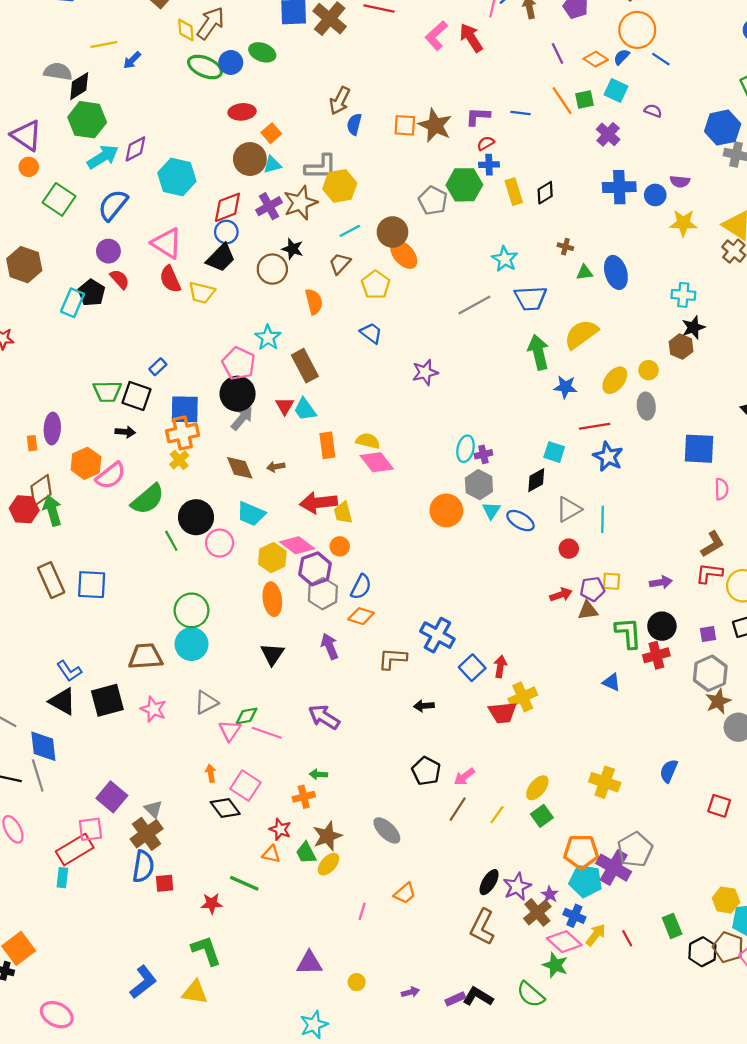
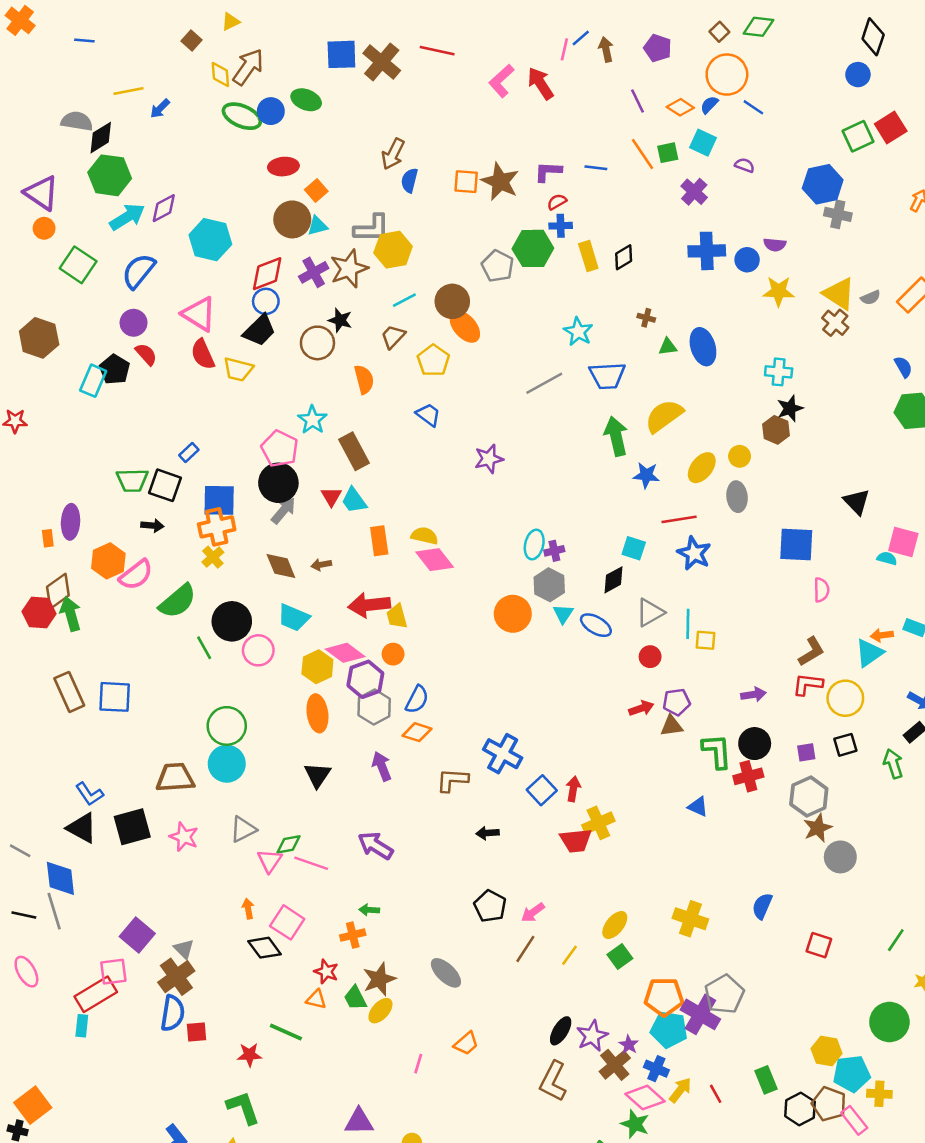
yellow square: (611, 581) -> (706, 640), moved

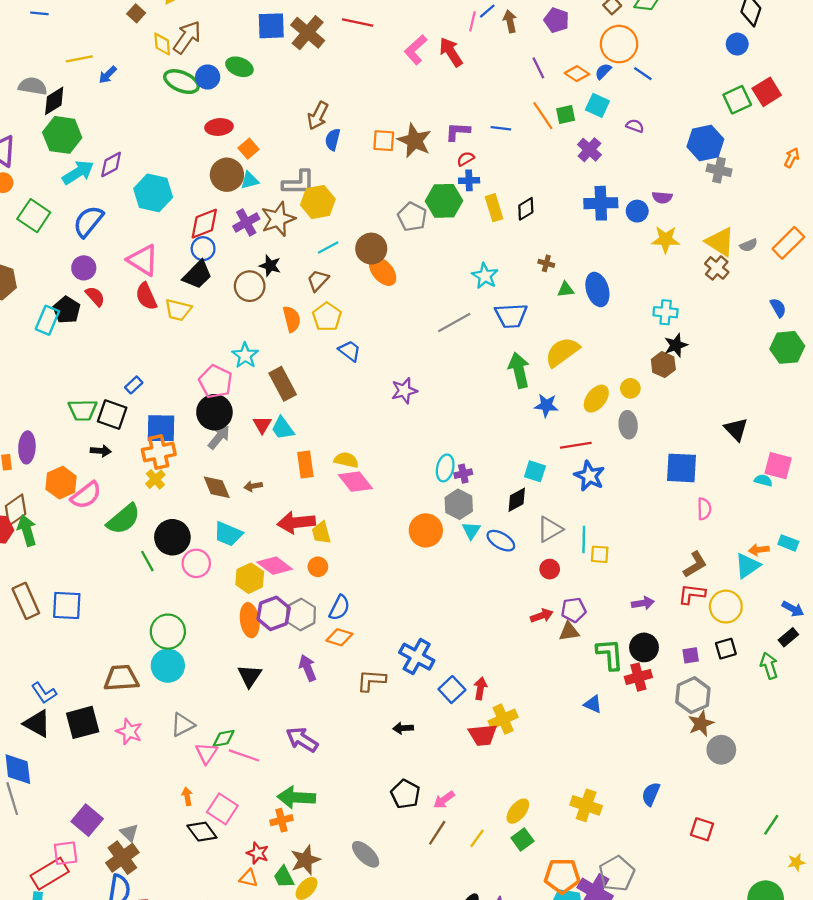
yellow pentagon: (433, 361) -> (327, 317), moved
purple hexagon: (365, 679) -> (274, 613), moved
green arrow: (369, 910) -> (296, 797), size x2.0

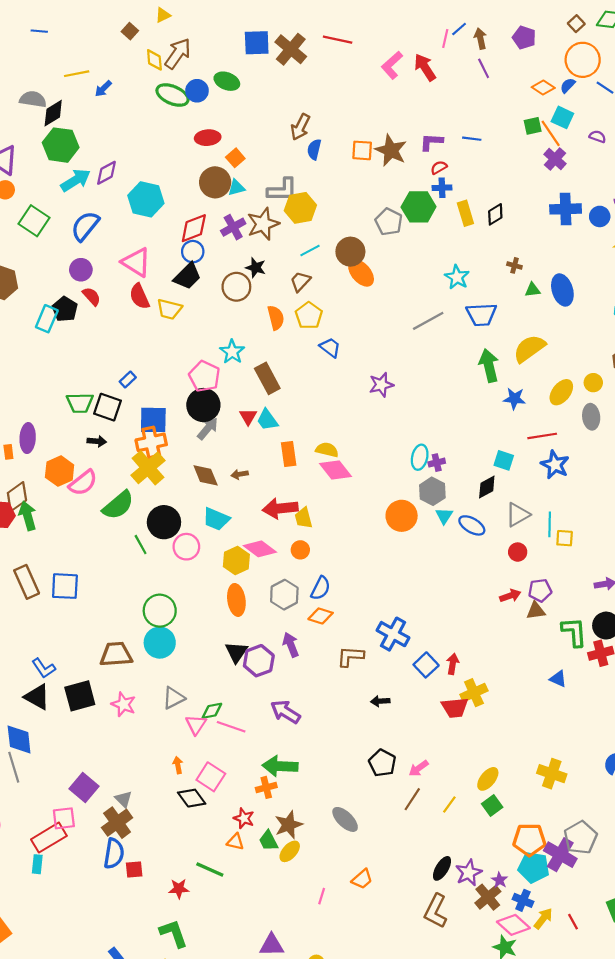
purple line: (538, 68) -> (484, 68), moved
orange line: (543, 116) -> (551, 133), moved
yellow cross: (155, 479) -> (148, 468), size x1.8
purple hexagon: (274, 613) -> (259, 661), moved

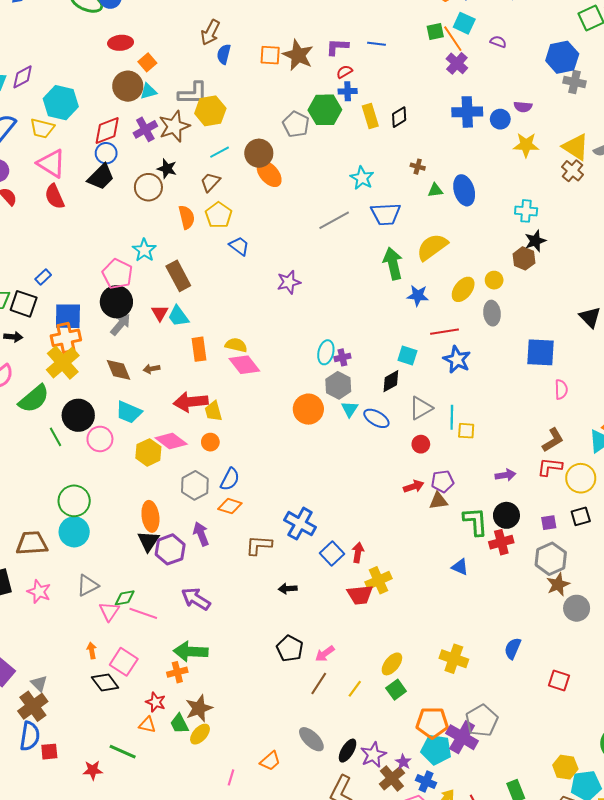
yellow trapezoid: (169, 309) -> (42, 128), moved
orange ellipse: (236, 600) -> (150, 516), moved
gray ellipse: (345, 819) -> (311, 739), moved

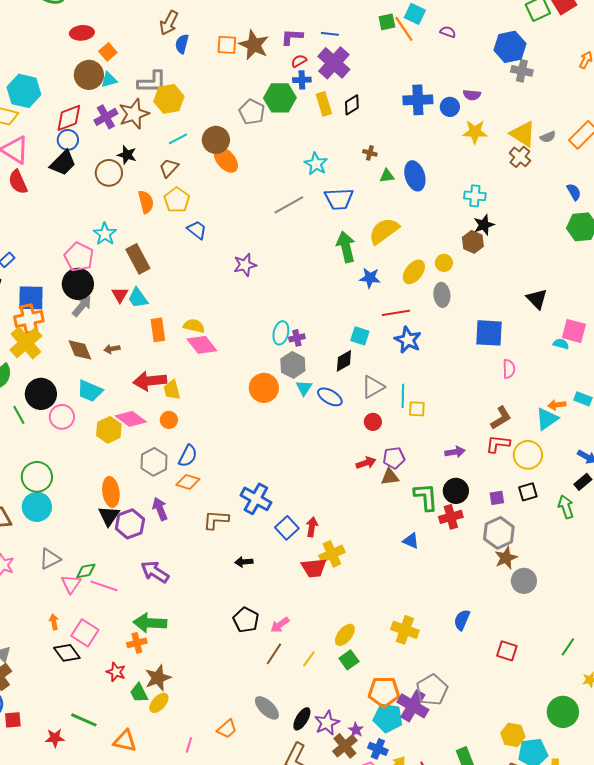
purple cross: (457, 63) -> (334, 63), moved, size x1.5
orange triangle: (147, 725) -> (125, 741), moved, size x1.4

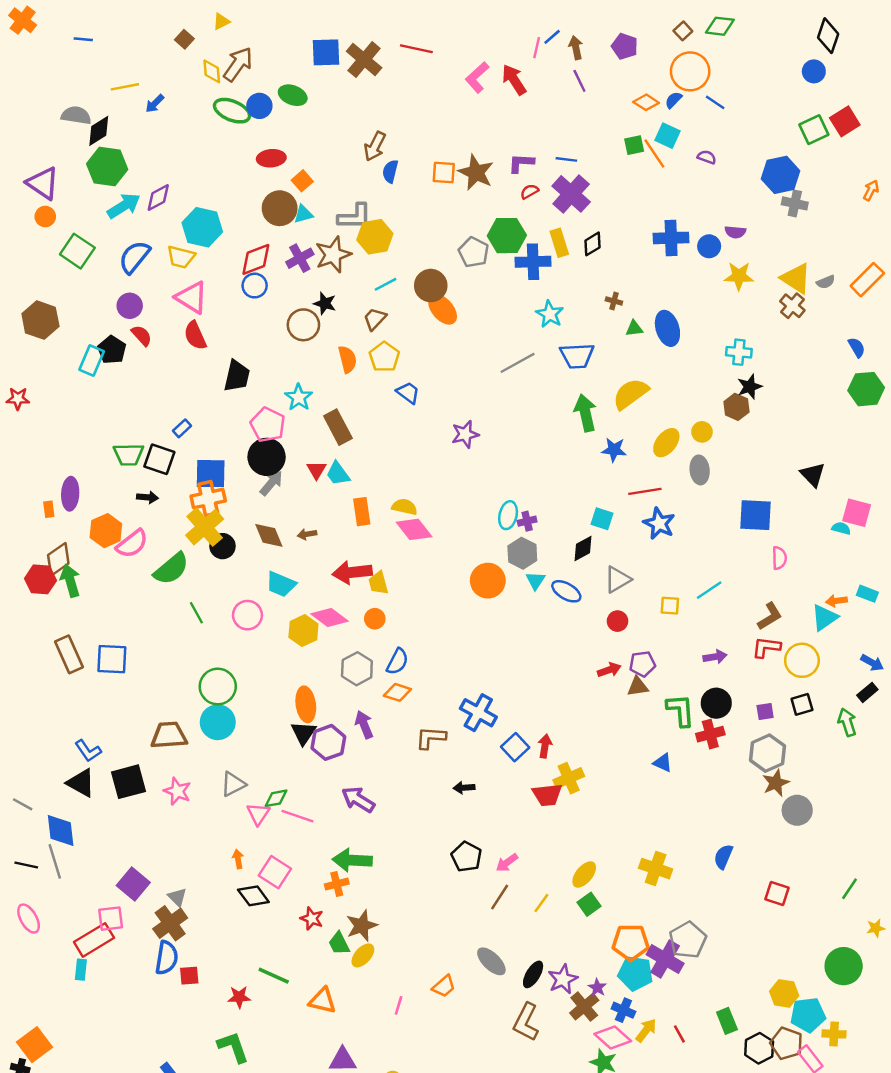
blue cross: (302, 80) -> (533, 262), moved, size x1.6
black trapezoid: (63, 163) -> (237, 376), moved, turned -32
black circle: (41, 394) -> (222, 546), moved, size x0.7
cyan line: (403, 396) -> (709, 590), moved, turned 55

